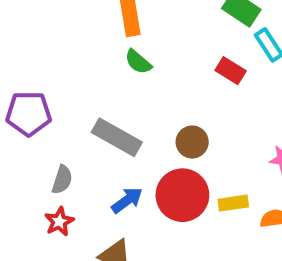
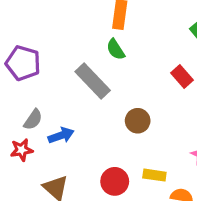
gray rectangle: (117, 137) -> (93, 81), moved
red circle: (182, 195) -> (115, 181), moved, size x0.7
blue arrow: (127, 200) -> (61, 135), moved

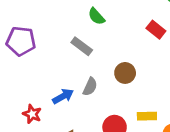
gray rectangle: (93, 81) -> (82, 46), size x0.7
gray semicircle: (33, 120) -> (90, 87), moved
red star: (22, 150) -> (32, 114), turned -30

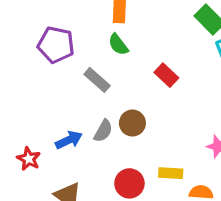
red rectangle: (156, 30) -> (166, 75), moved
purple pentagon: (21, 41) -> (56, 45), moved
brown circle: (125, 73) -> (132, 123), moved

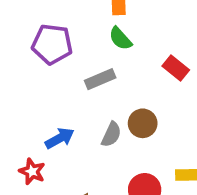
gray rectangle: (97, 80) -> (100, 79), turned -60
blue arrow: (69, 140) -> (60, 138), moved

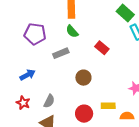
gray semicircle: (111, 134) -> (49, 101), moved
blue arrow: (60, 138) -> (28, 75), moved

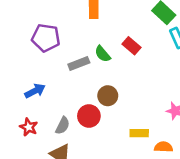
green semicircle: (72, 31) -> (103, 54), moved
red rectangle: (102, 48) -> (131, 46), moved
red circle: (84, 114) -> (89, 116), moved

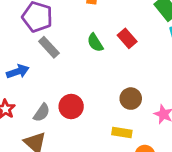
gray rectangle: (79, 64) -> (49, 47), moved, turned 60
brown circle: (108, 96) -> (131, 99), moved

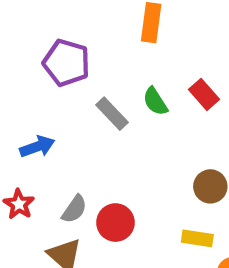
gray rectangle: (49, 47) -> (112, 114), moved
red circle: (71, 107) -> (115, 223), moved

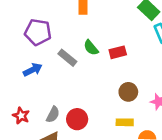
red rectangle: (204, 94) -> (118, 52), moved, turned -56
blue arrow: (37, 147) -> (33, 70), moved

